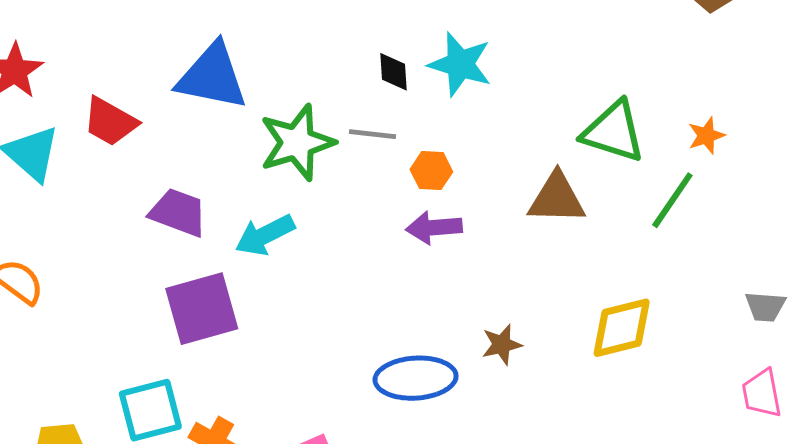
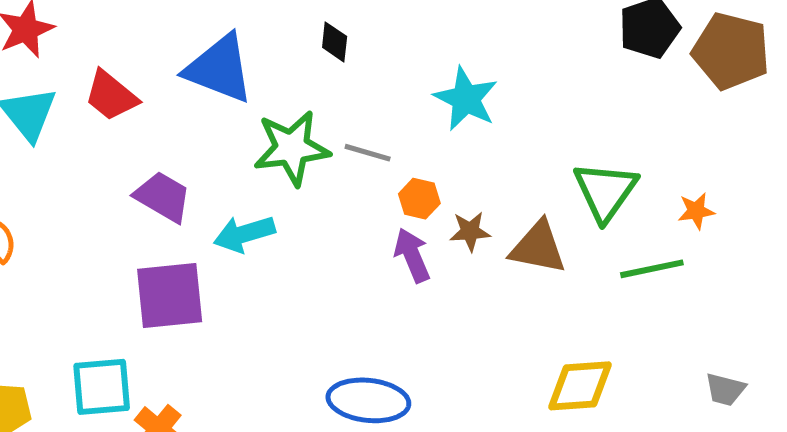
black diamond: (394, 72) -> (335, 42), moved
green triangle: (613, 132) -> (605, 191), turned 38
green line: (672, 200) -> (652, 269), turned 34
purple arrow: (434, 228) -> (412, 255), turned 62
brown star: (502, 345) -> (470, 231), moved

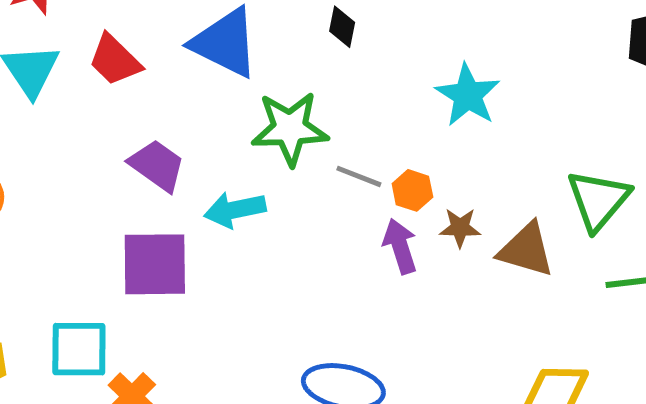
gray line: (368, 153) -> (359, 176), moved

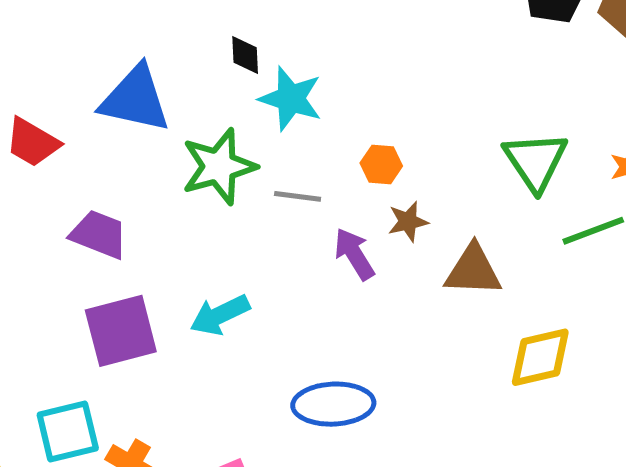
cyan star: (468, 95) -> (291, 99), moved
orange hexagon: (412, 190) -> (381, 164), moved
cyan arrow: (235, 210) -> (220, 315), moved
brown triangle: (526, 250) -> (473, 270), moved

